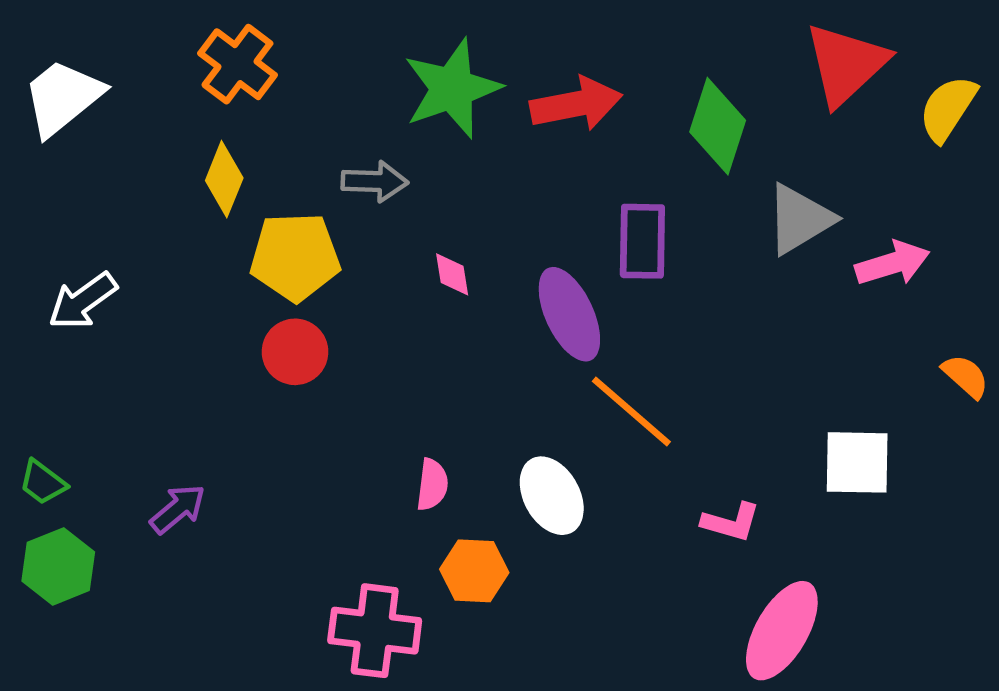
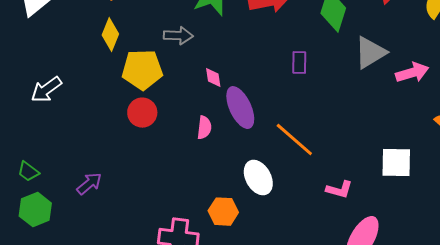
purple rectangle: (642, 241) -> (299, 63), size x0.7
purple ellipse: (569, 314) -> (240, 108), moved
pink semicircle: (432, 485) -> (204, 128), moved

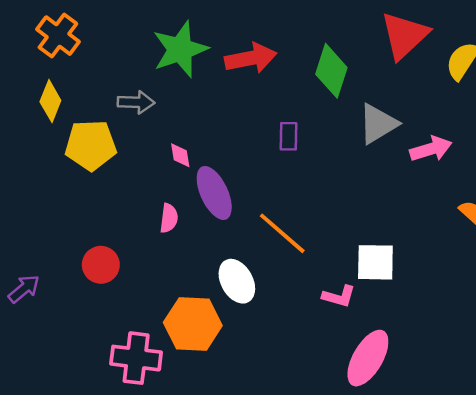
red circle: (142, 113) -> (101, 265), moved
white square: (396, 163) -> (375, 262), moved
orange hexagon: (223, 212) -> (193, 324), size x1.5

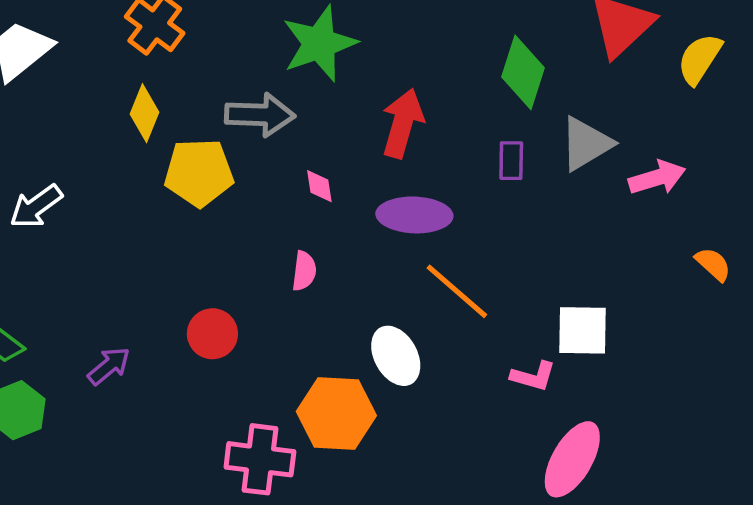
red arrow: (251, 58) -> (403, 123), moved, turned -63
gray arrow: (136, 102) -> (260, 115), size x1.4
purple rectangle: (289, 136) -> (511, 161), moved
purple ellipse: (214, 193) -> (414, 215), moved, turned -63

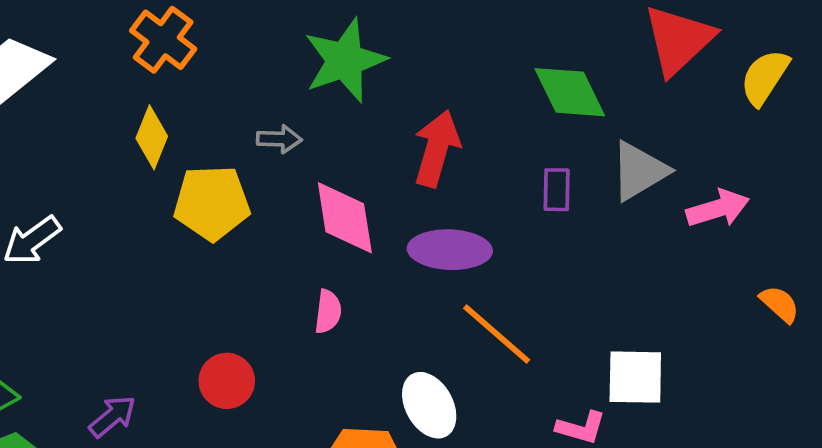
green diamond: (523, 72) -> (570, 92), turned -44
gray arrow: (260, 115) -> (279, 139), size x0.6
pink diamond: (319, 186) -> (345, 218), size x2.0

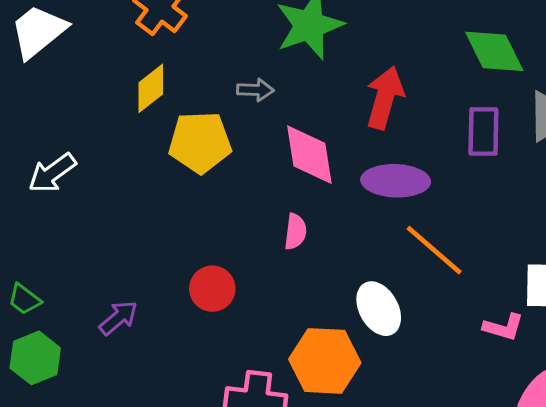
yellow diamond: (152, 137) -> (151, 88), turned 30
purple rectangle: (557, 190) -> (483, 131), size x1.4

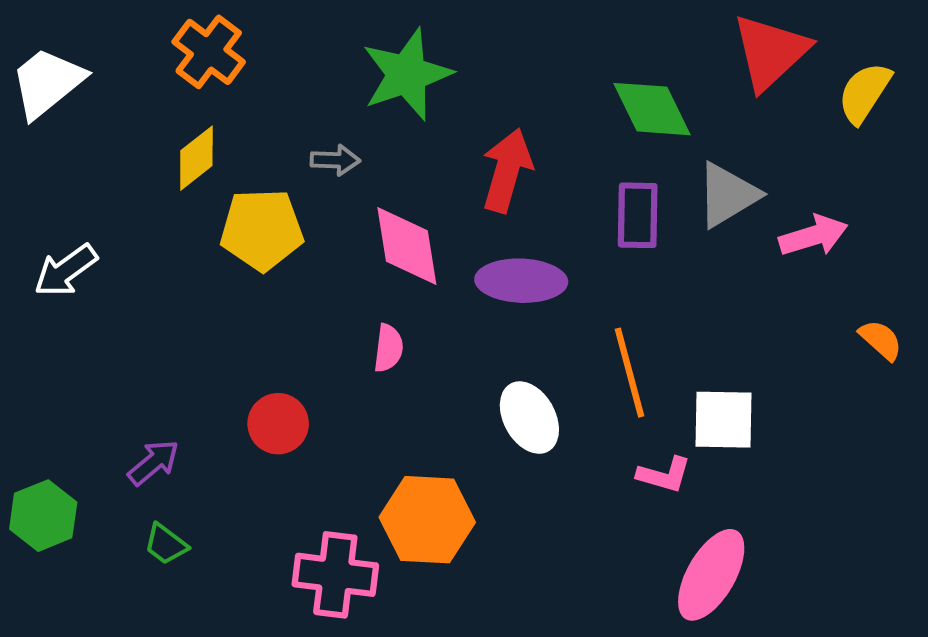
orange line: (434, 250) -> (629, 373), moved, turned 34
green trapezoid: (24, 299) -> (166, 544), moved
white ellipse: (379, 309) -> (529, 418), moved

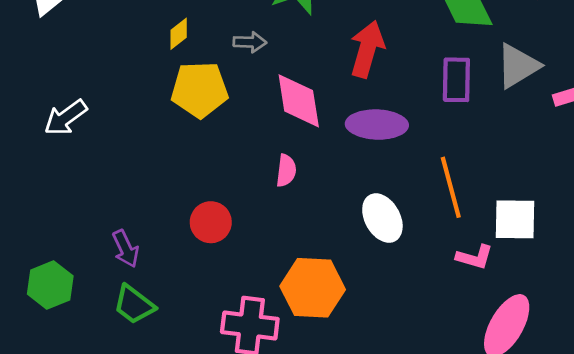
yellow diamond: (196, 158) -> (179, 34), moved, size x0.7
purple arrow: (153, 462) -> (126, 249), turned 105
green trapezoid: (166, 544) -> (134, 305), size x1.4

